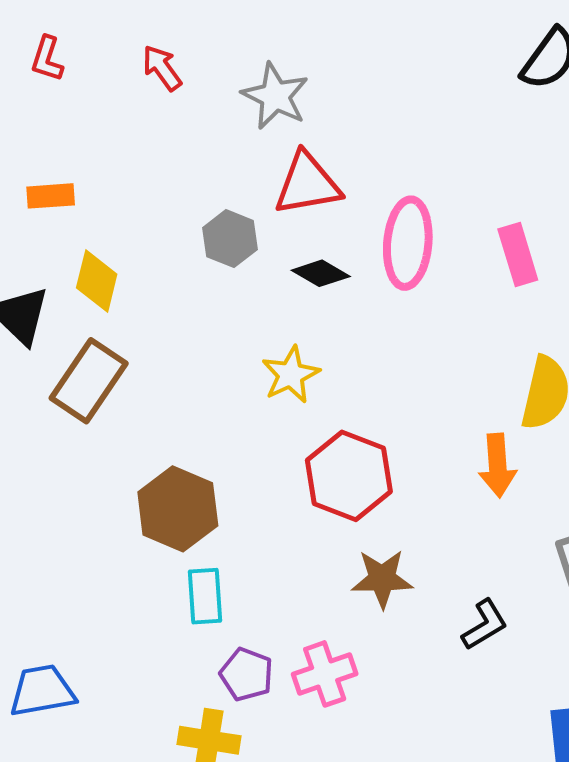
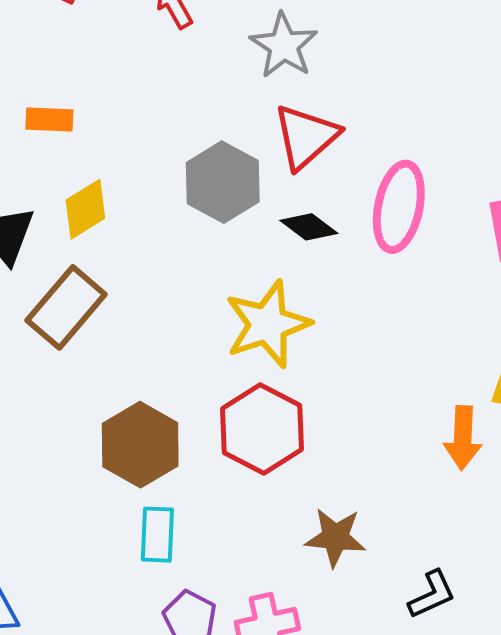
red triangle: (307, 184) -> (306, 137), turned -38
gray hexagon: (230, 239) -> (223, 182), size x1.4
yellow diamond: (97, 281) -> (85, 209), turned 38
yellow star: (291, 375) -> (268, 324), size x1.5
red hexagon: (349, 476) -> (262, 429), moved

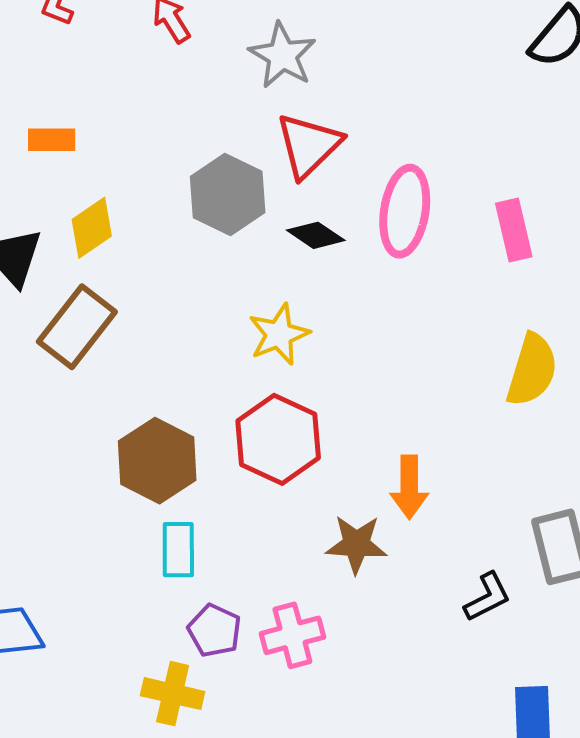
yellow star: (268, 324) -> (279, 334), size x0.7
orange arrow: (463, 438) -> (409, 487), moved
black L-shape: (432, 595) -> (487, 597), moved

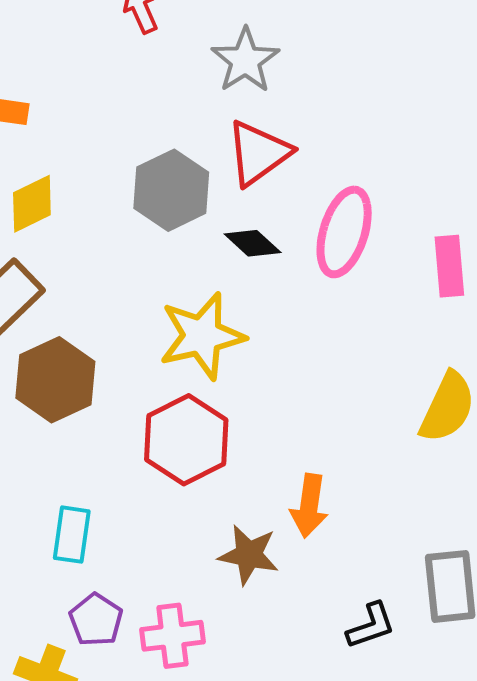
yellow star: (279, 334) -> (202, 336), size x1.4
brown hexagon: (157, 461) -> (55, 380), moved

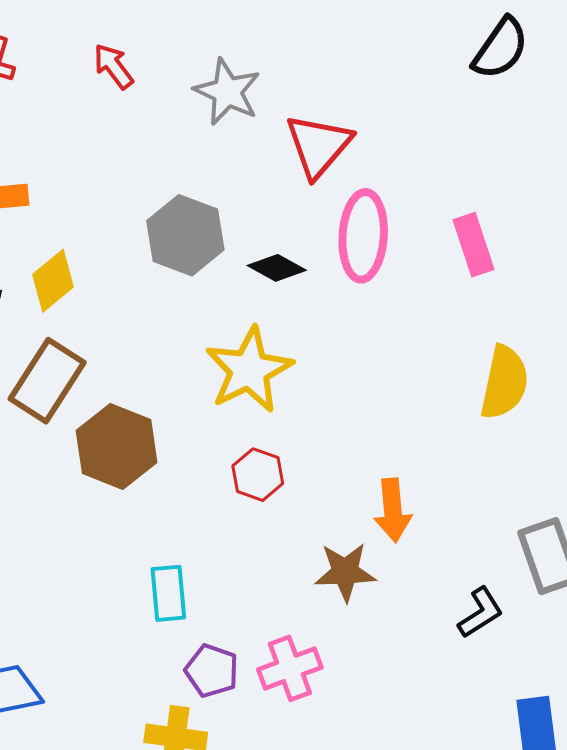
red triangle: (258, 153) -> (319, 146), moved
red hexagon: (186, 440) -> (258, 475), size x0.6

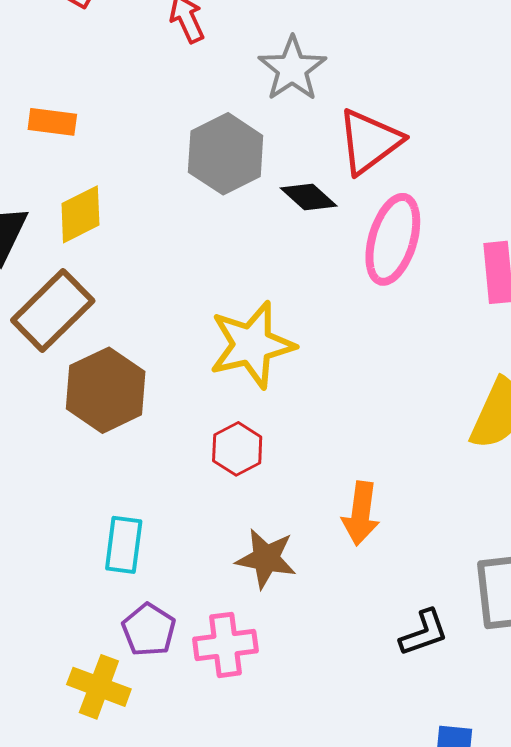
gray hexagon: (185, 235) -> (226, 154), moved
black diamond: (277, 268) -> (309, 197), moved
brown star: (345, 572) -> (266, 559), moved

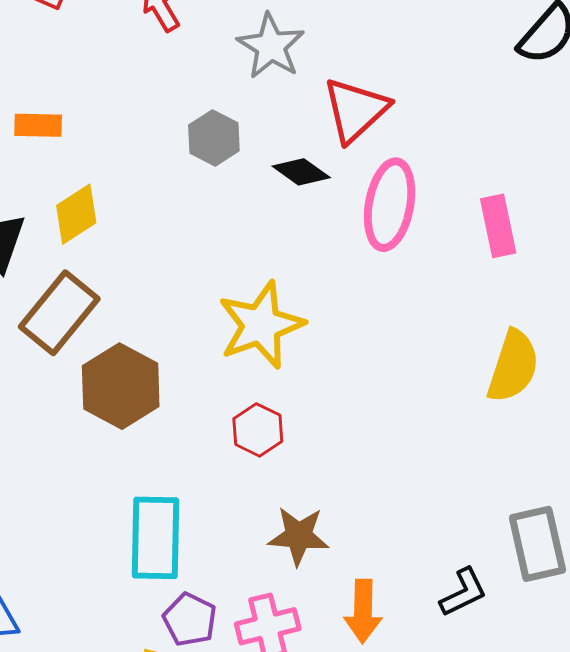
gray hexagon: (226, 154) -> (214, 138), size x0.7
orange arrow: (361, 514) -> (363, 611), moved
cyan rectangle: (124, 545) -> (155, 538), size x1.5

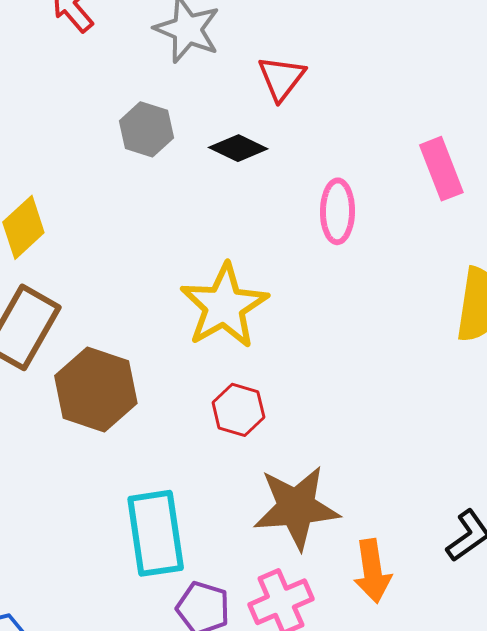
red triangle: (356, 110) -> (281, 78), size x0.7
pink ellipse: (390, 205) -> (337, 211), moved, size x0.7
brown star: (299, 536) -> (296, 507), size x1.4

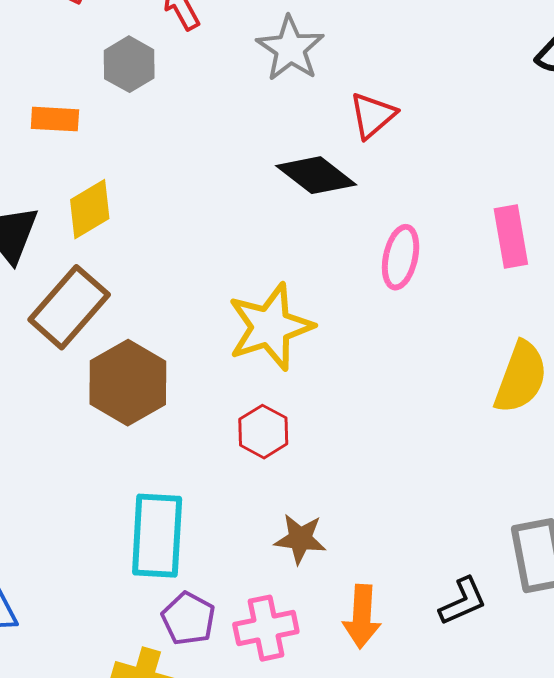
gray hexagon: (146, 129) -> (129, 64), moved
black diamond: (238, 148) -> (316, 175), size x1.4
brown star: (296, 507) -> (300, 539), size x0.6

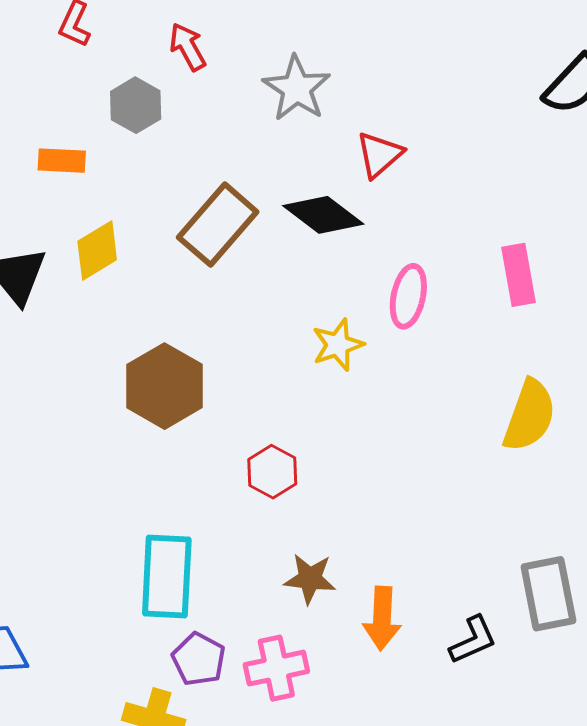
brown rectangle: (69, 307) -> (218, 225), moved
yellow star: (270, 327) -> (338, 345), moved, size x0.6
brown hexagon: (128, 383) -> (164, 386), moved
orange arrow: (362, 617) -> (382, 618), moved

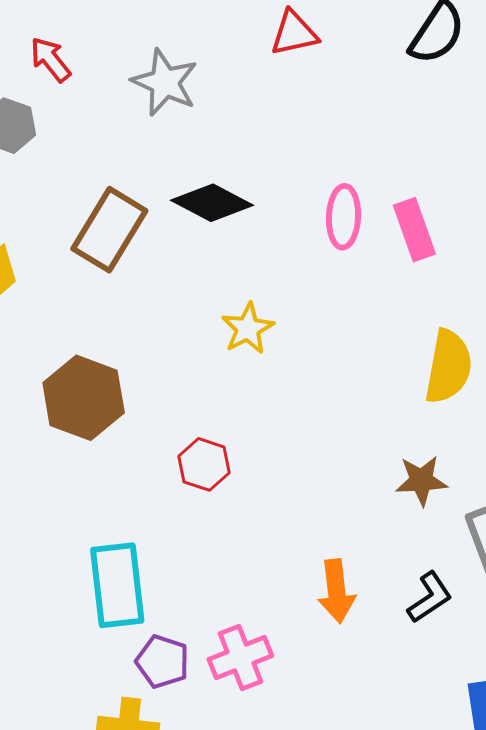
red triangle: (379, 155) -> (294, 33), moved, turned 38
pink ellipse: (408, 296) -> (343, 217), moved
brown star: (310, 579) -> (421, 481), moved

